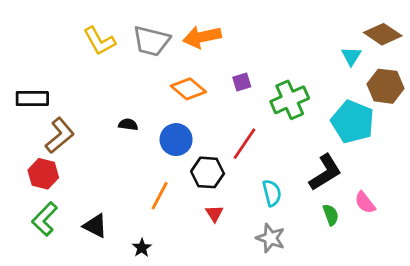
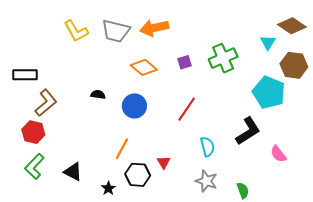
green cross: (290, 100) -> (223, 58), moved
black hexagon: (208, 172) -> (138, 175), moved
green semicircle: (331, 215) -> (243, 190), moved

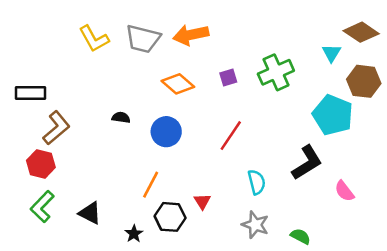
green semicircle: (243, 190) -> (300, 236), turned -42

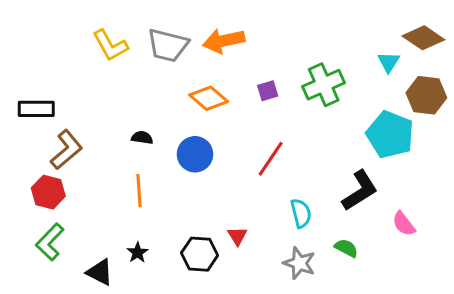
orange line: (151, 185) -> (139, 191), moved, turned -32
black triangle: (90, 213) -> (100, 272), moved
black star: (134, 234) -> (138, 253), moved
green semicircle: (300, 236) -> (346, 248), moved

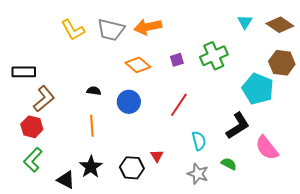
cyan triangle: (389, 62) -> (245, 22), moved
pink semicircle: (404, 224) -> (267, 148), size x1.5
black star: (138, 253) -> (91, 167), size x1.6

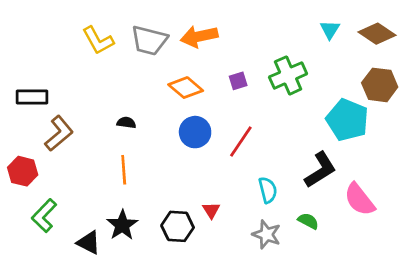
blue circle: (129, 102) -> (195, 132), moved
red hexagon: (32, 127) -> (23, 171), moved

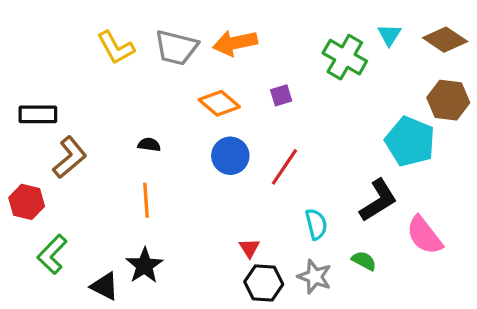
green cross: (288, 75) -> (345, 57), moved, turned -36
black hexagon: (178, 226) -> (264, 283), moved

